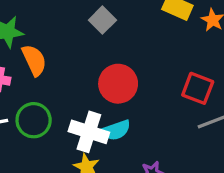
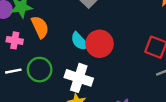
cyan semicircle: (116, 130) -> (80, 41), moved, turned 66

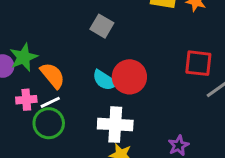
green circle: (40, 70) -> (49, 123), moved
white line: (13, 71) -> (50, 102), moved

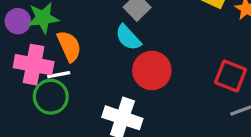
cyan semicircle: (105, 80) -> (128, 38), moved
pink cross: (26, 100) -> (34, 65), size x1.6

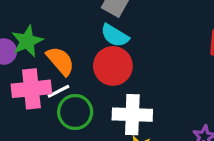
red circle: (152, 70) -> (113, 66), moved
green circle: (51, 97) -> (75, 112), moved

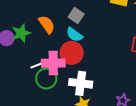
orange semicircle: (60, 61) -> (47, 24), moved
pink cross: (31, 89) -> (53, 63), moved

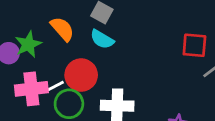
red circle: (72, 53) -> (81, 75), moved
pink cross: (53, 63) -> (31, 89), moved

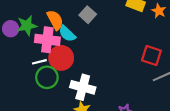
cyan semicircle: (102, 39) -> (67, 34), moved
pink cross: (31, 89) -> (47, 40), moved

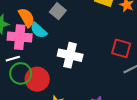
red circle: (61, 58) -> (37, 79), moved
white cross: (83, 87) -> (70, 55), moved

